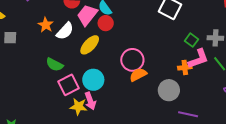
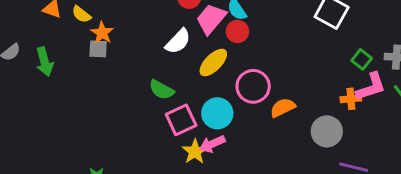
orange star: (46, 25) -> (102, 33), moved
pink circle: (132, 60) -> (253, 86), moved
pink arrow: (90, 101) -> (212, 144), turned 84
yellow star: (79, 106) -> (195, 152), turned 30

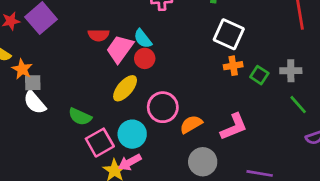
white semicircle: (178, 41) -> (35, 102), moved, turned 100
gray square: (98, 49) -> (33, 83), moved
pink L-shape: (371, 87) -> (234, 127), moved
orange cross: (351, 99) -> (233, 66), moved
gray circle: (327, 131) -> (203, 162), moved

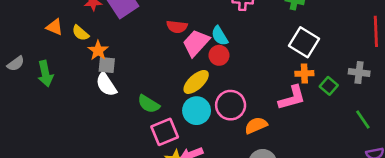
gray cross: (291, 71) -> (359, 72), moved
pink L-shape: (234, 127) -> (292, 98), moved
cyan circle: (132, 134) -> (197, 111), moved

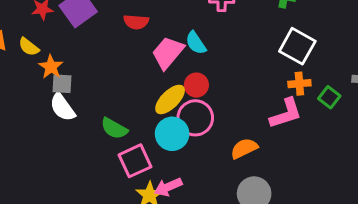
red semicircle: (177, 27) -> (136, 22), moved
red circle: (219, 55) -> (196, 85), moved
pink circle: (231, 105) -> (195, 118), moved

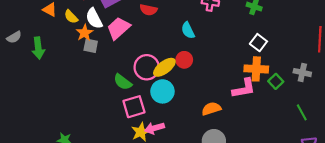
white square: (297, 46) -> (258, 43), size x0.7
pink trapezoid: (168, 53) -> (118, 28), moved
orange cross: (299, 84) -> (256, 69), size x1.5
white semicircle: (62, 107) -> (94, 18), moved
pink circle: (195, 118) -> (147, 67), moved

